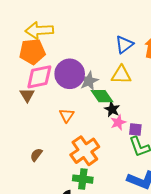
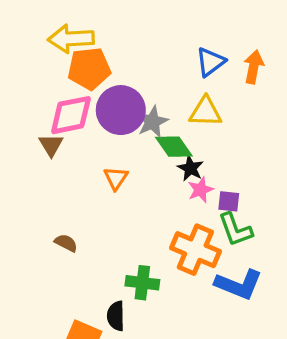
orange pentagon: (32, 52) -> (89, 69), moved
orange cross: (85, 151) -> (195, 250), moved, turned -32
brown semicircle: (36, 155) -> (66, 243), turned 80

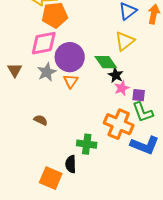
purple circle: (121, 110) -> (70, 57), moved
yellow triangle: (205, 112) -> (125, 41), turned -40
gray star: (152, 122) -> (47, 72), moved
brown triangle: (51, 145) -> (15, 70), moved

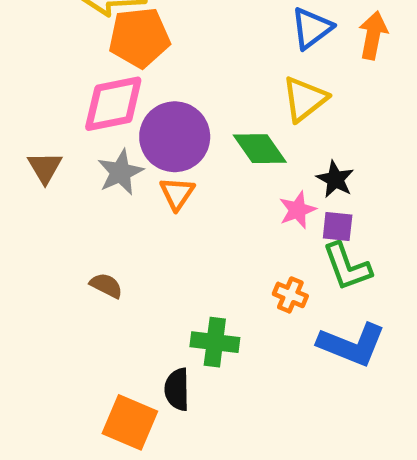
black star: (116, 75) -> (335, 179), moved
orange cross: (119, 124) -> (290, 295), size x0.5

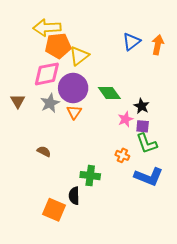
yellow triangle: (305, 99) -> (79, 56), moved

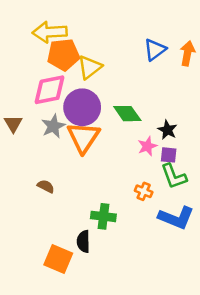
orange triangle: (74, 112) -> (83, 137), size x1.8

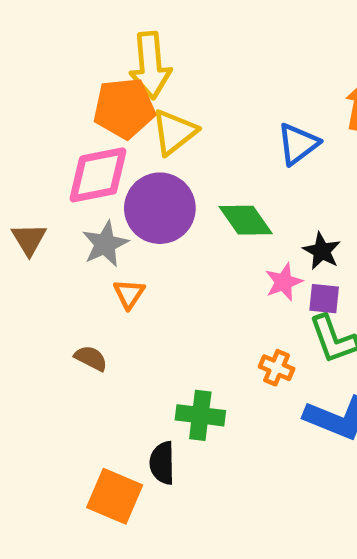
yellow arrow: (50, 32) -> (150, 65), moved, turned -92
blue triangle: (155, 50) -> (298, 144), moved
orange triangle: (83, 137) -> (129, 294), moved, size x0.5

